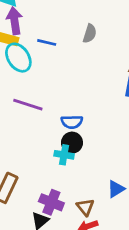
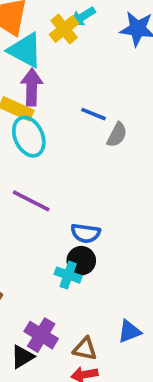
gray semicircle: (90, 34) -> (117, 135), moved
blue line: (47, 42) -> (94, 114), moved
brown triangle: (85, 207) -> (85, 349), turned -48

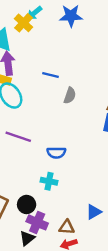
gray semicircle: (117, 135) -> (70, 96), moved
black circle: (81, 261) -> (27, 204), moved

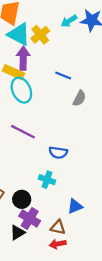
cyan arrow: (34, 13) -> (69, 21), moved
yellow cross: (24, 23) -> (40, 35), moved
blue triangle: (94, 212) -> (75, 206), moved

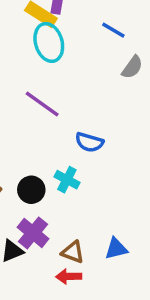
black circle: (22, 199) -> (31, 190), moved
blue triangle: (75, 206) -> (116, 249), moved

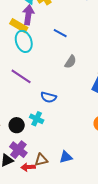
gray semicircle: (132, 67) -> (70, 62), moved
brown triangle: (73, 252) -> (41, 160), turned -32
red arrow: (69, 276) -> (28, 167), moved

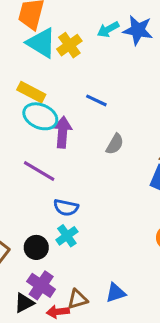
purple arrow: (28, 15) -> (63, 132), moved
cyan ellipse: (24, 41) -> (40, 116), turned -45
blue semicircle: (49, 97) -> (66, 208), moved
cyan cross: (37, 119) -> (67, 236), turned 32

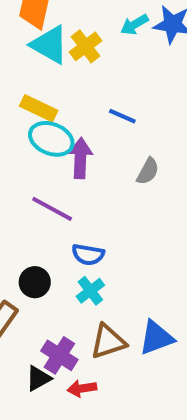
black circle: (36, 247) -> (35, 282), moved
blue triangle: (116, 293) -> (156, 338), moved, size x1.4
brown triangle: (78, 299) -> (108, 342), moved, size x1.4

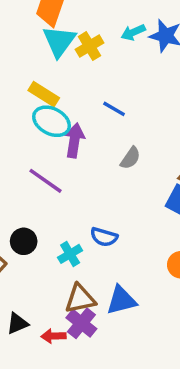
cyan triangle: (50, 45) -> (59, 41), turned 30
blue semicircle: (88, 255) -> (104, 237), moved
purple cross: (59, 355) -> (81, 323), moved

